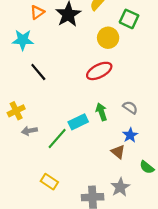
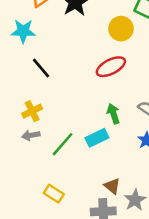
yellow cross: (16, 111) -> (32, 111), moved
cyan rectangle: (78, 122) -> (97, 138), moved
brown triangle: (118, 152) -> (112, 186), moved

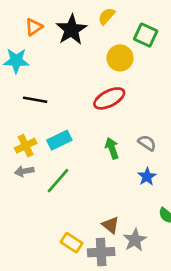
black line: (41, 68) -> (35, 100), turned -40
cyan rectangle: (97, 138) -> (59, 140), moved
yellow rectangle: (54, 194) -> (71, 243), moved

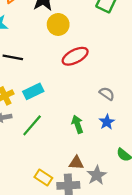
yellow circle: (120, 58) -> (58, 24), moved
green arrow: (112, 148) -> (77, 124), moved
brown triangle: (111, 225) -> (76, 163), turned -35

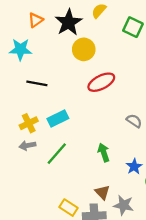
blue star: (107, 122) -> (134, 167), moved
brown triangle: (76, 163) -> (102, 192), turned 42
gray star: (97, 175) -> (124, 205), turned -30

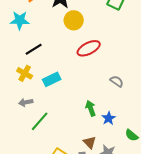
black line: (37, 83) -> (34, 49), turned -42
yellow cross: (29, 123) -> (25, 73), moved, turned -35
green line: (57, 154) -> (40, 121), moved
blue star: (134, 167) -> (109, 118), moved

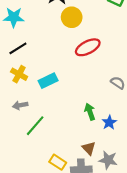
black line: (34, 49) -> (18, 48), moved

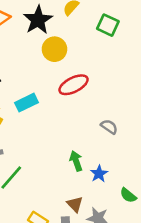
cyan rectangle: (48, 81) -> (27, 103), moved

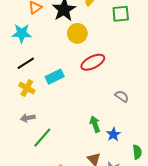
green square: (108, 25) -> (121, 14), turned -30
green semicircle: (128, 195) -> (137, 152), turned -136

